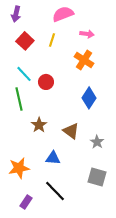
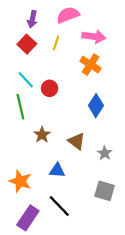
purple arrow: (16, 14) -> (32, 19), moved
pink arrow: (87, 34) -> (94, 37), size x1.5
orange star: (19, 168) -> (20, 181), turned 30
purple rectangle: (26, 202) -> (28, 218), size x1.6

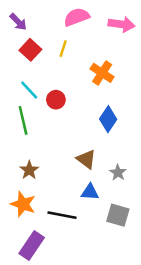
purple arrow: (32, 19) -> (18, 22), moved, turned -56
pink arrow: (94, 37) -> (122, 24), moved
brown star: (42, 135) -> (29, 170), moved
blue triangle: (57, 170) -> (90, 192), moved
black line: (59, 206) -> (62, 215), moved, turned -35

